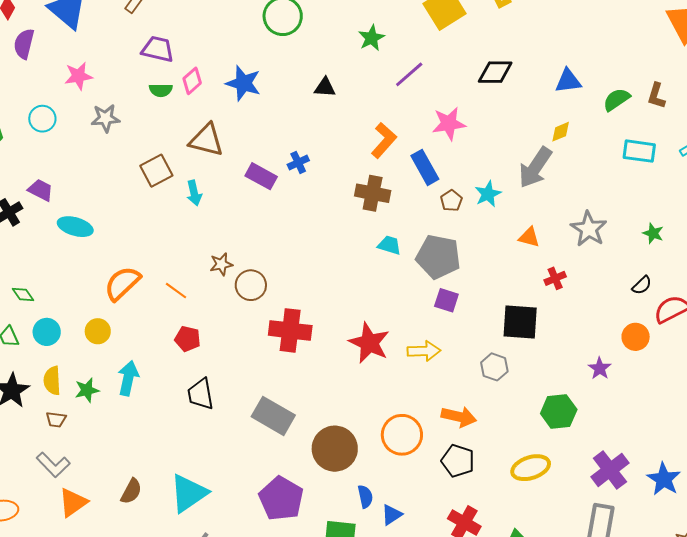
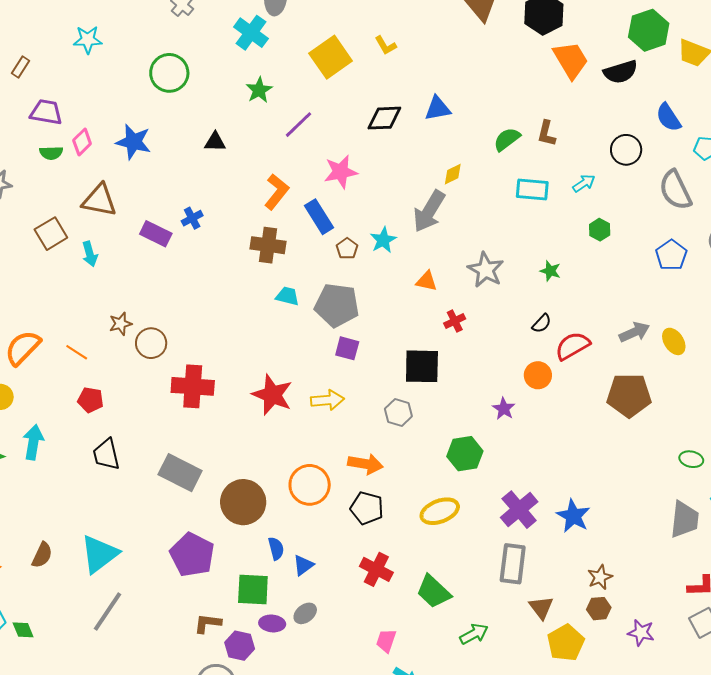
blue triangle: (568, 81) -> (438, 108), moved

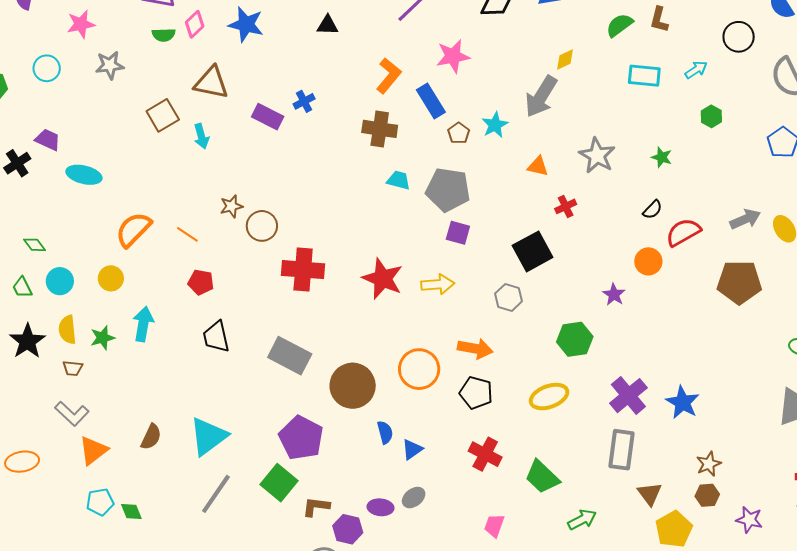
black square: (422, 366) -> (533, 251), turned -30
green square: (253, 590) -> (279, 483), moved, turned 36

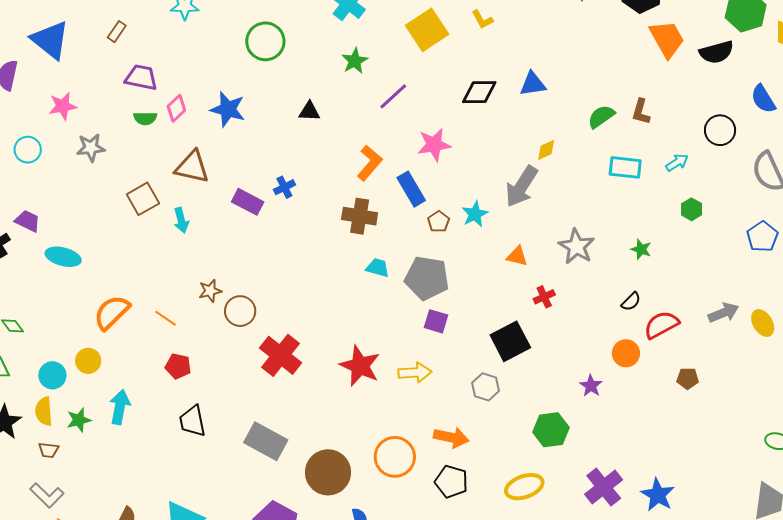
red cross: (303, 270) -> (281, 355), turned 33
cyan circle: (60, 281) -> (52, 375), moved
brown pentagon: (739, 282) -> (688, 378), moved, size x0.5

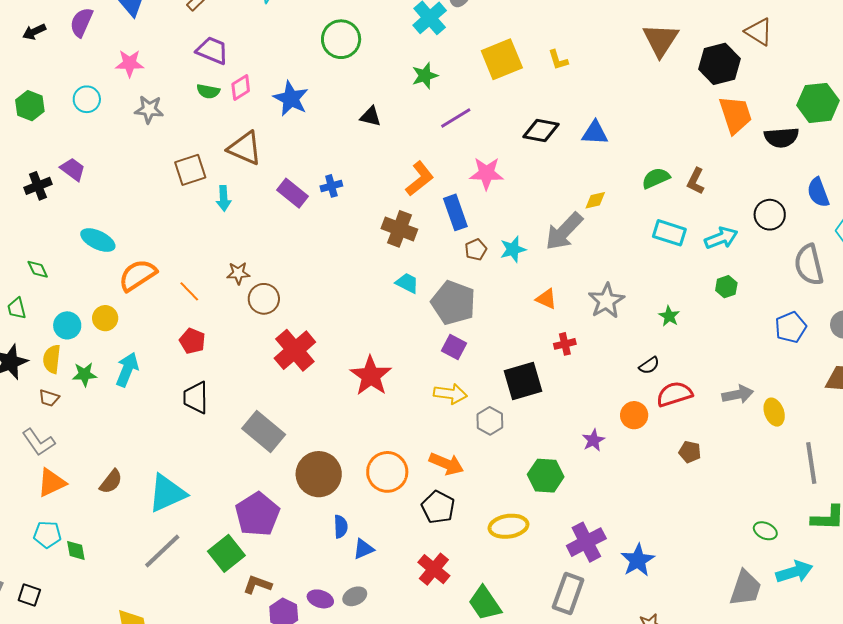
cyan arrow: (677, 162) -> (721, 238), size x1.4
cyan ellipse: (63, 257) -> (98, 240), moved
yellow arrow: (415, 373) -> (450, 394), moved

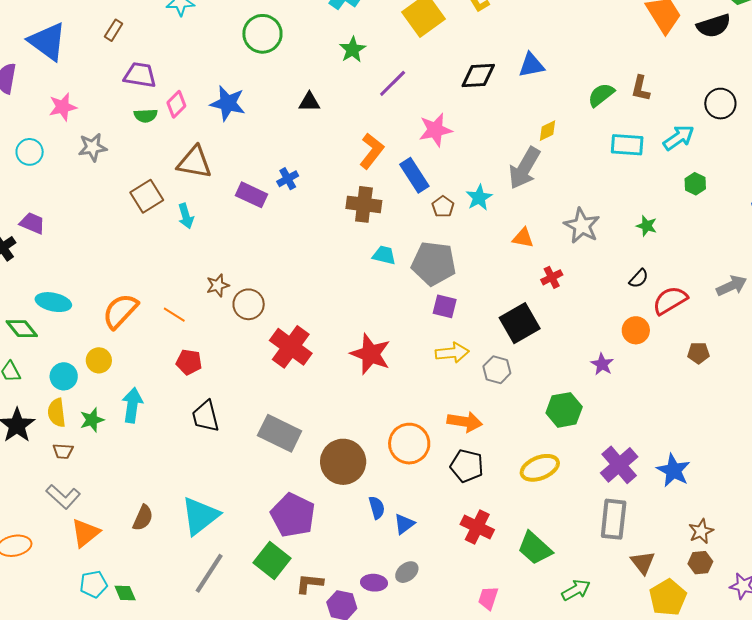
cyan ellipse: (98, 240) -> (53, 302), moved
green diamond: (38, 269) -> (22, 329), size x1.4

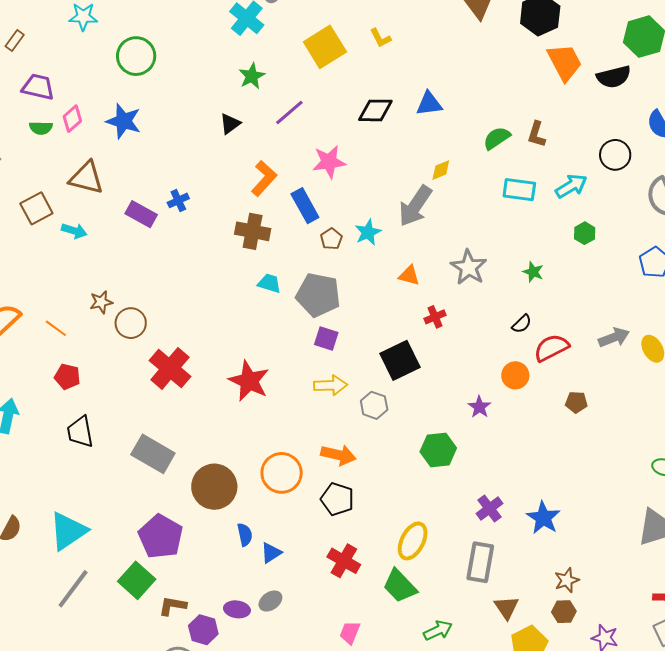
green circle: (262, 34) -> (136, 56), moved
black triangle: (309, 102) -> (230, 124), moved, turned -40
cyan arrow: (186, 216) -> (74, 231), turned -60
purple cross: (619, 465) -> (490, 509), size x0.7
yellow ellipse: (540, 468) -> (413, 541), moved, turned -45

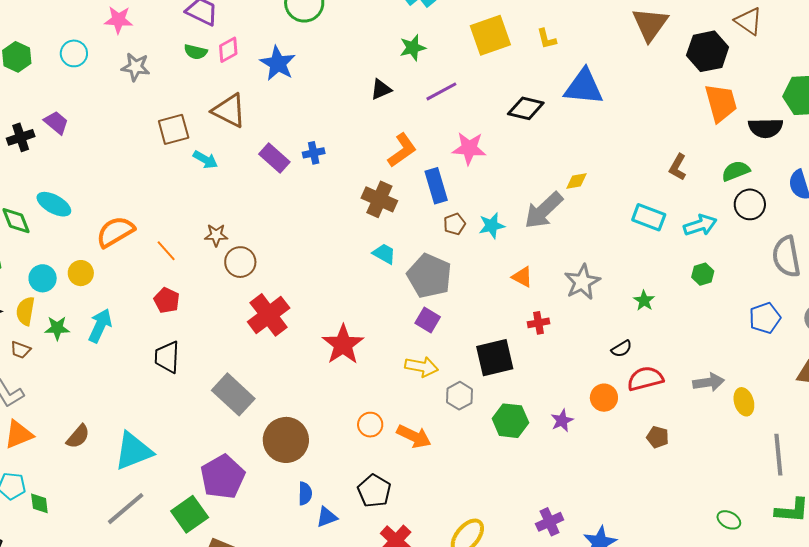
blue triangle: (429, 104) -> (584, 87), moved, size x1.5
green semicircle: (497, 138) -> (736, 171), moved
green hexagon: (438, 450) -> (510, 421), moved
orange circle: (282, 473) -> (370, 425), moved, size x0.6
black pentagon: (337, 499) -> (374, 491), moved

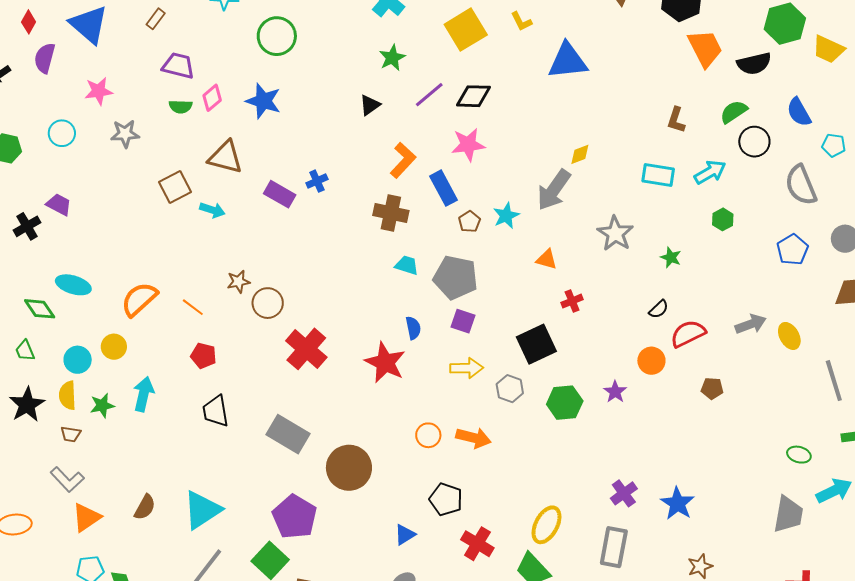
black diamond: (526, 108) -> (473, 96), moved
gray star: (582, 282) -> (615, 234), moved
blue semicircle: (305, 493) -> (413, 328), moved

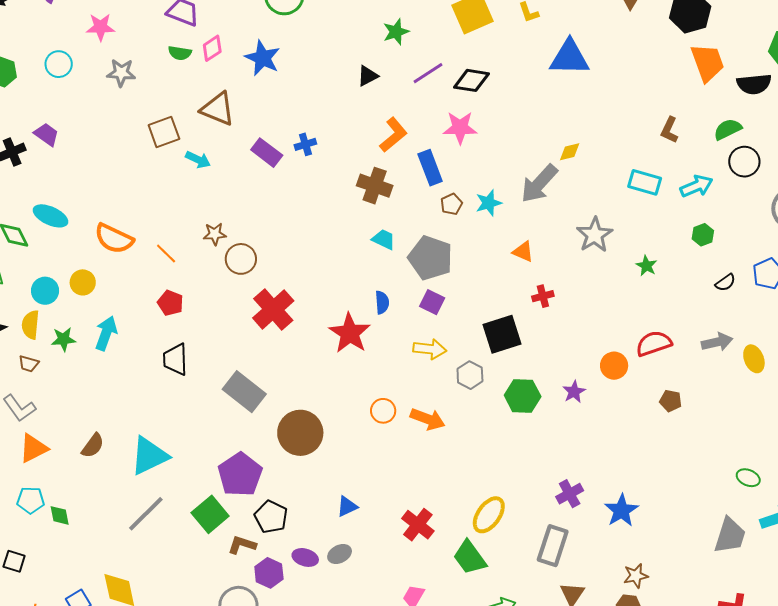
orange semicircle: (139, 299) -> (114, 239), turned -120
black semicircle: (659, 309) -> (725, 283), moved
black pentagon: (446, 499) -> (271, 517), moved

